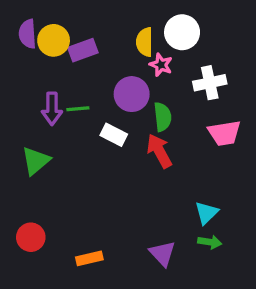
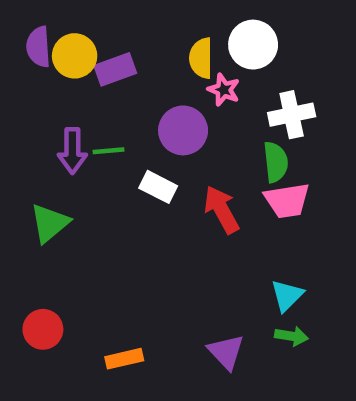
green semicircle: (163, 117) -> (276, 162), moved
pink trapezoid: (224, 133) -> (287, 200), moved

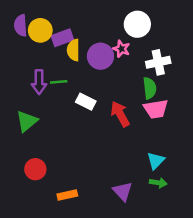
yellow semicircle: (201, 58) -> (73, 50), moved
purple circle: (183, 130) -> (100, 56), moved
red circle: (43, 329) -> (35, 169), moved

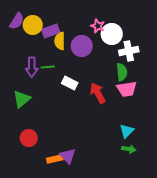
white circle: (137, 24) -> (112, 34), moved
purple semicircle: (21, 25) -> (17, 21), turned -144
pink star: (121, 49) -> (98, 26), moved
purple triangle: (123, 191) -> (68, 156), moved

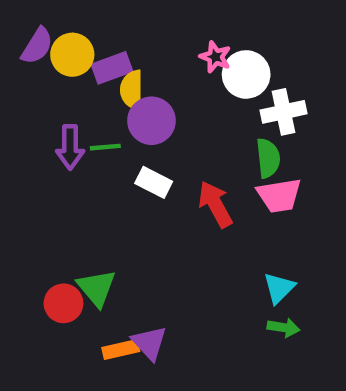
purple circle: (82, 46) -> (152, 121), moved
green triangle: (22, 99) -> (96, 288), moved, turned -30

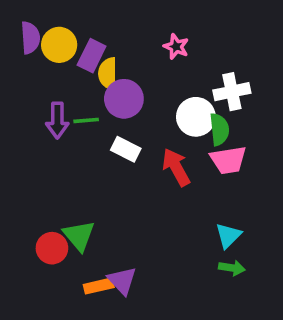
purple semicircle: (37, 46) -> (30, 38), turned -36
purple rectangle: (112, 68) -> (92, 56), turned -44
white circle: (246, 74) -> (196, 117), moved

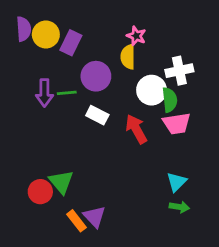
yellow semicircle: (108, 74) -> (128, 57), moved
orange rectangle: (99, 286) -> (76, 221), turned 65

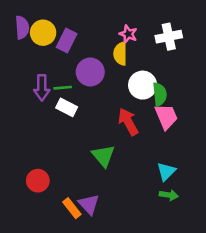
white cross: (179, 71) -> (169, 37), moved
white rectangle: (97, 115) -> (67, 107), moved
pink trapezoid: (177, 124) -> (166, 116), turned -104
green triangle: (61, 182) -> (103, 156), moved

